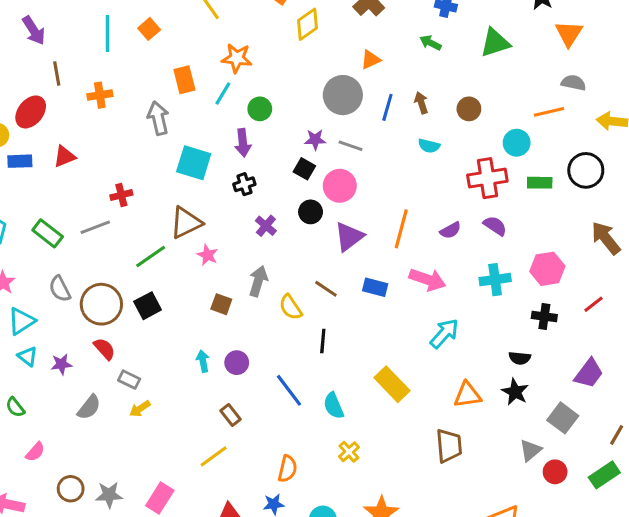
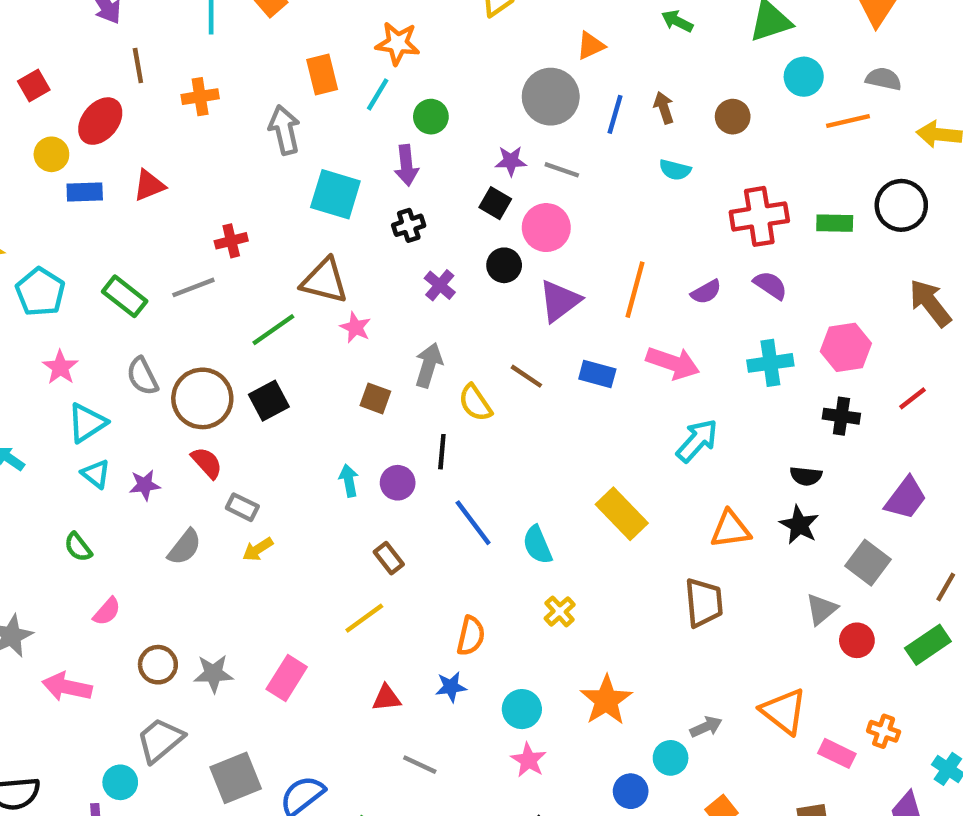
cyan circle: (517, 143) -> (804, 77), moved
brown triangle: (186, 223) -> (324, 281), turned 40
black line: (323, 341) -> (442, 452), moved

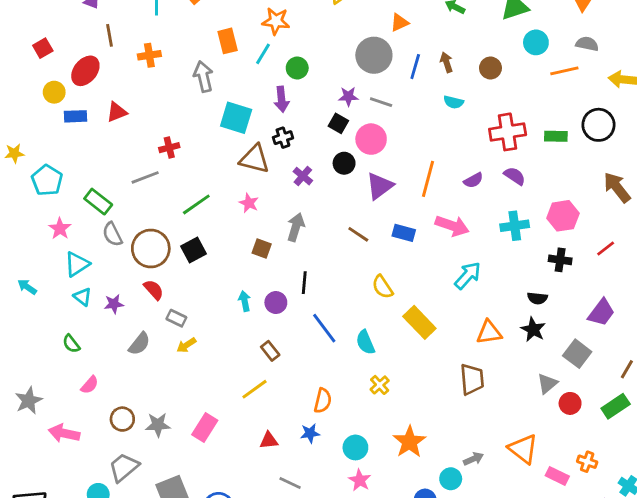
brown triangle: (324, 281) -> (255, 159), moved
green rectangle: (125, 296) -> (98, 202), moved
yellow semicircle: (475, 403) -> (382, 287), moved

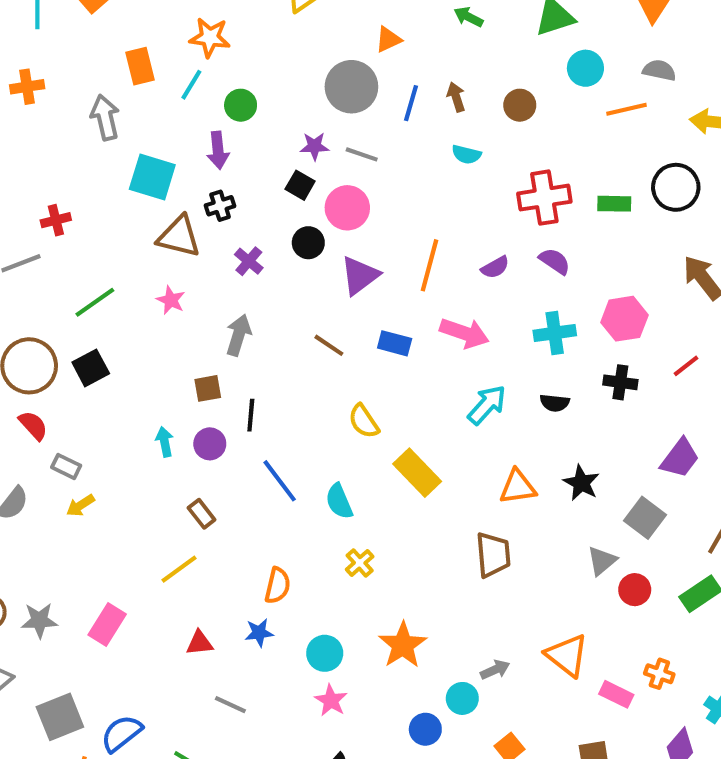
brown square: (262, 249) -> (208, 388), moved, turned -30
black semicircle: (537, 298) -> (555, 403), moved

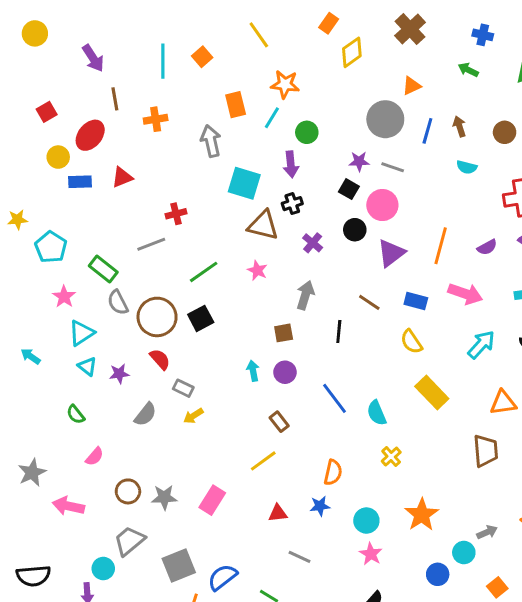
black line: (251, 415) -> (339, 332), moved
yellow semicircle: (364, 421) -> (411, 342), moved

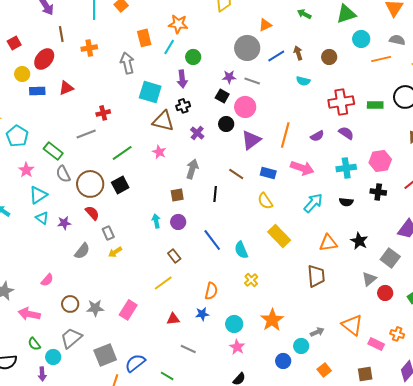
blue line: (427, 131) -> (276, 56), turned 42
gray rectangle: (183, 388) -> (108, 233), turned 40
green semicircle: (76, 414) -> (34, 344), moved

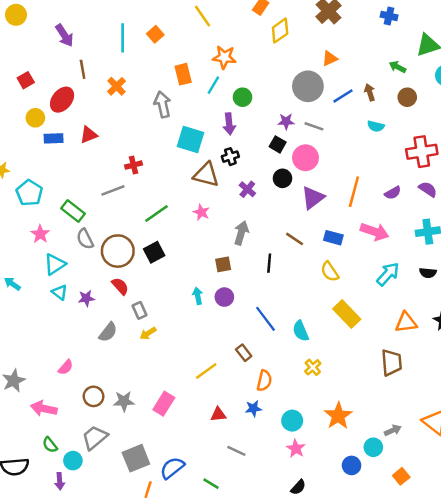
green arrow: (304, 14) -> (398, 67), moved
orange cross: (89, 48) -> (117, 86), turned -35
brown rectangle: (174, 256) -> (244, 353), moved

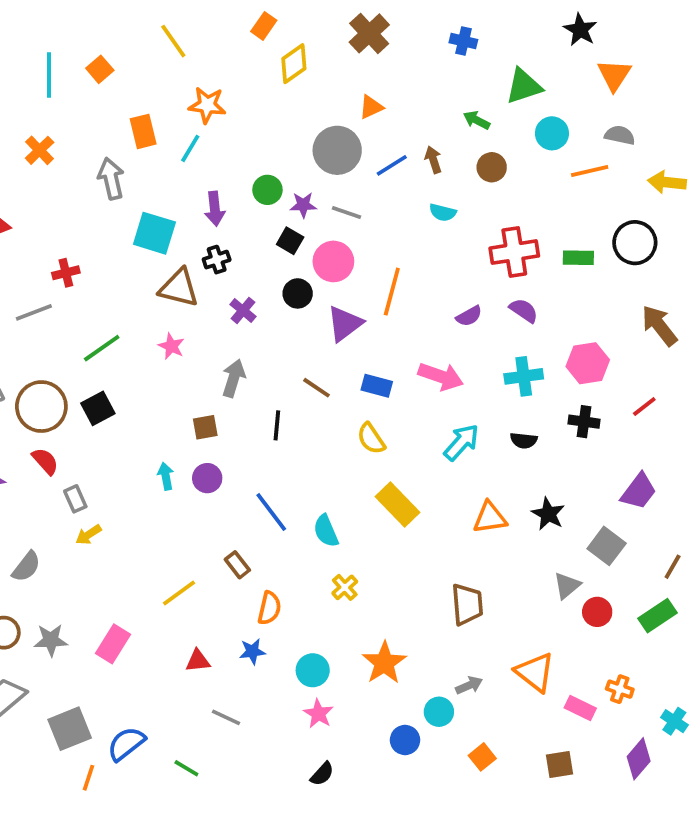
green circle: (243, 97) -> (267, 190), moved
orange line: (354, 192) -> (392, 292), moved
gray semicircle: (108, 332) -> (26, 567), moved
brown trapezoid: (391, 362) -> (467, 604), moved

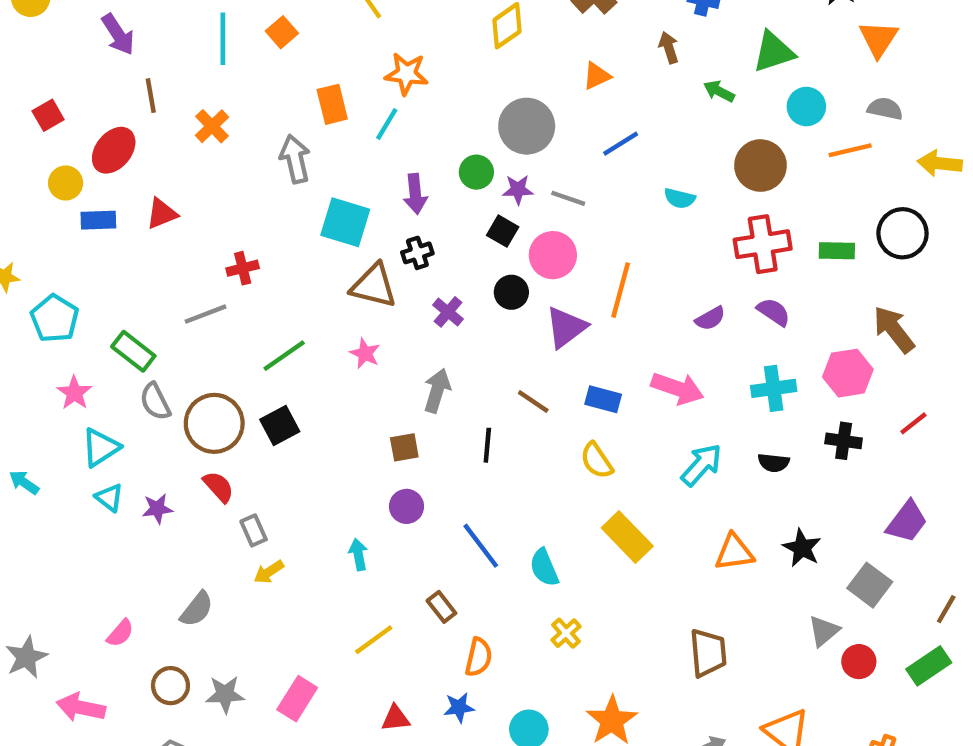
gray circle: (337, 150) -> (527, 126), moved
brown arrow: (433, 160) -> (669, 48), moved
brown circle: (492, 167) -> (760, 166), moved, size x1.5
brown arrow: (659, 326) -> (894, 329), moved
cyan arrow: (166, 476) -> (358, 554), moved

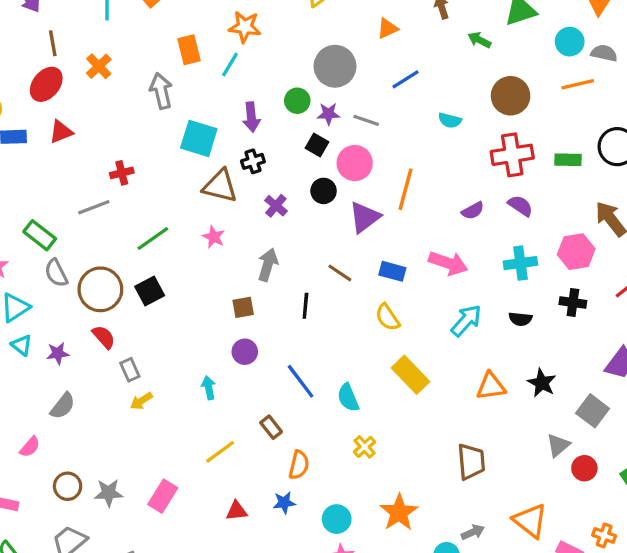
cyan circle: (806, 107) -> (570, 42), moved
red ellipse: (114, 150) -> (46, 84), moved
gray semicircle: (197, 609) -> (63, 406), moved

